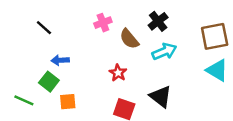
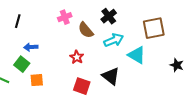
black line: (44, 28) -> (18, 21), turned 64
cyan triangle: (217, 70) -> (137, 55), moved

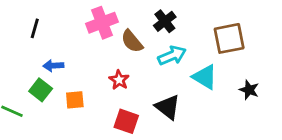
pink cross: (65, 17) -> (102, 23), size x1.5
black star: (177, 65) -> (249, 90), moved
orange square: (37, 80) -> (75, 100), moved

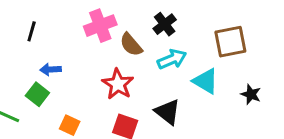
red star: (119, 80) -> (118, 84), size x1.5
orange square: (75, 100) -> (70, 125), moved, turned 30

